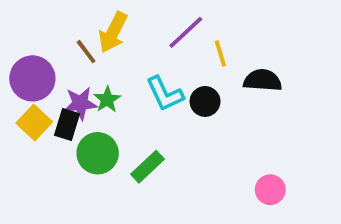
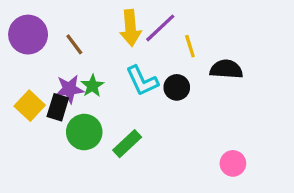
yellow arrow: (113, 32) -> (130, 28), moved, turned -32
purple circle: (32, 78) -> (28, 35), moved

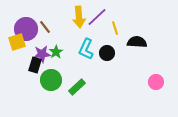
purple circle: (28, 35) -> (26, 29), moved
cyan L-shape: (142, 81) -> (86, 49), turned 50
yellow square: (30, 106) -> (17, 42), moved, turned 30
pink circle: (233, 163) -> (156, 82), moved

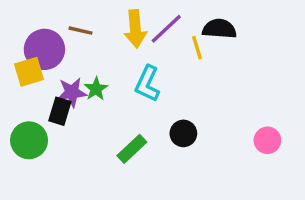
brown line: (45, 27) -> (80, 31), moved, turned -40
black semicircle: (137, 42) -> (219, 29), moved
black circle: (107, 53) -> (183, 133), moved
green circle: (51, 80) -> (29, 140), moved

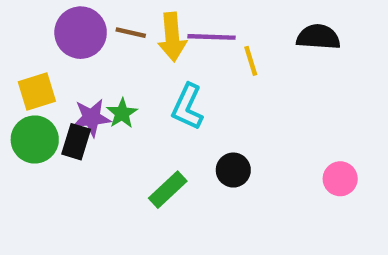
purple line: (166, 29) -> (211, 37), turned 45
black semicircle: (219, 29) -> (318, 37), moved
brown line: (80, 31) -> (131, 33), moved
purple circle: (44, 49) -> (81, 33), moved
green circle: (29, 140) -> (35, 139), moved

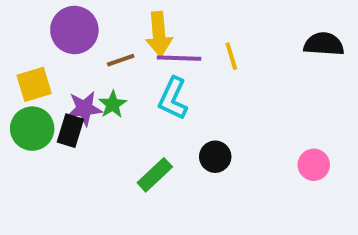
brown line: (131, 33) -> (121, 60), moved, turned -32
purple line: (211, 37) -> (179, 58), moved
black semicircle: (318, 37) -> (324, 44), moved

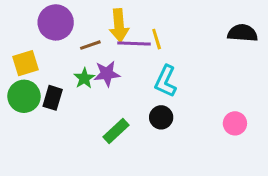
yellow line: (231, 56) -> (157, 39), moved
cyan L-shape: (173, 98) -> (166, 81), moved
purple star: (84, 108) -> (107, 74), moved

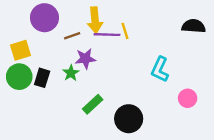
green star: (84, 78) -> (71, 73), moved
cyan L-shape: (166, 81) -> (160, 69), moved
black circle: (161, 117) -> (129, 119), moved, size x1.5

